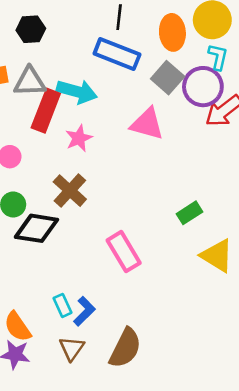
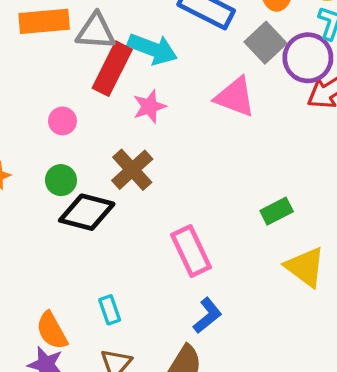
blue L-shape: (84, 311) -> (207, 316), moved

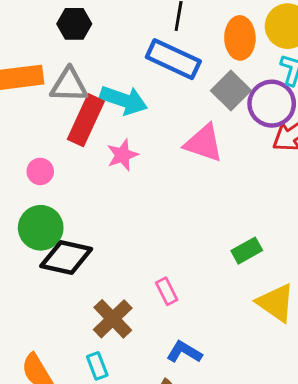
brown cross: (132, 170) -> (113, 319), moved
green circle: (61, 180) -> (41, 228), size x1.5
pink rectangle: (191, 251) -> (167, 291), size x0.6
cyan rectangle: (110, 310) -> (97, 366), moved
blue L-shape: (207, 316) -> (184, 352), turned -108

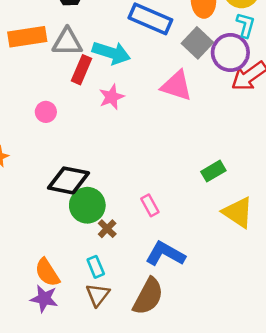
red rectangle: (86, 120) -> (81, 70), size x0.7
green circle: (41, 228) -> (87, 205), moved
brown cross: (113, 319) -> (107, 229), size x0.6
blue L-shape: (184, 352) -> (165, 254), size x1.4

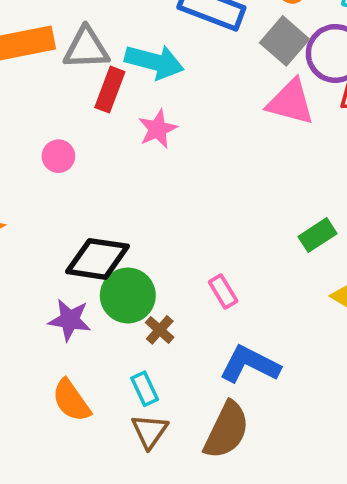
pink triangle: (177, 86) -> (291, 102), moved
purple star: (44, 299) -> (70, 320), moved

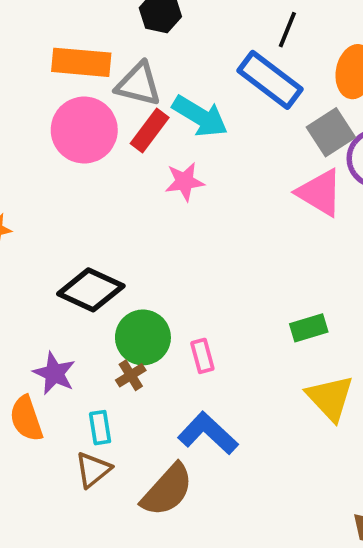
pink circle: (58, 156) -> (84, 130), moved, size x2.0
green circle: (128, 296) -> (143, 337), moved
purple star: (70, 320) -> (54, 373), moved

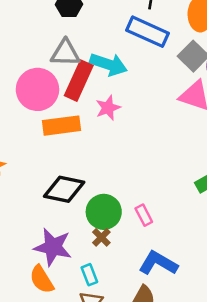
orange rectangle: (81, 62) -> (62, 126), moved
red rectangle: (150, 131) -> (79, 81), size x1.4
purple star: (54, 373) -> (53, 247), size x1.4

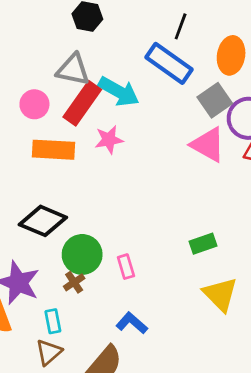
pink circle: (37, 89) -> (34, 104), size x0.6
blue L-shape: (158, 263) -> (132, 323), size x0.7

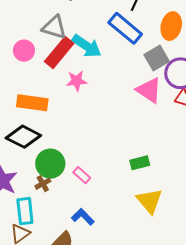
orange rectangle: (53, 150) -> (32, 103), moved
pink rectangle: (126, 267) -> (82, 175), turned -36
cyan rectangle: (53, 321) -> (25, 211), size x1.5

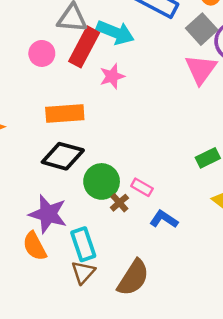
pink triangle: (149, 90) -> (201, 69), turned 44
brown cross: (43, 184) -> (119, 203), moved
blue L-shape: (83, 217) -> (164, 219), moved

